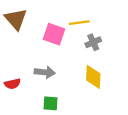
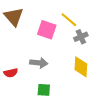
yellow line: (79, 23) -> (69, 20), turned 48

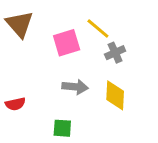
pink square: (47, 30) -> (67, 43), turned -36
gray arrow: (39, 63) -> (75, 87), moved

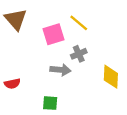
gray cross: (115, 53) -> (79, 54), moved
yellow diamond: (115, 95) -> (111, 77), moved

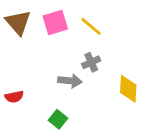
pink square: (54, 34) -> (55, 22), moved
green square: (50, 103) -> (58, 119), turned 35

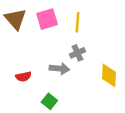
yellow line: (91, 26) -> (77, 22), turned 54
red semicircle: (14, 97) -> (23, 77), moved

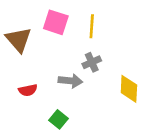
brown triangle: (16, 19) -> (19, 40), moved
pink square: (47, 19) -> (56, 22), turned 35

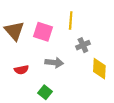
pink square: (56, 22) -> (43, 32), moved
gray cross: (92, 62) -> (83, 45), moved

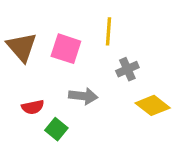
yellow diamond: (99, 69) -> (153, 105), turned -55
green square: (45, 92) -> (56, 129), moved

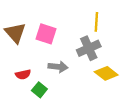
yellow line: (108, 31) -> (96, 22), moved
gray cross: (127, 69) -> (89, 48), size x1.5

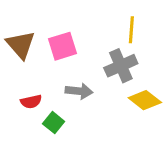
pink square: (46, 34) -> (62, 46), turned -35

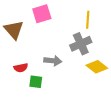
pink square: (62, 46) -> (42, 14), moved
green square: (54, 123) -> (36, 82), turned -32

